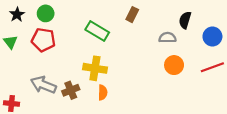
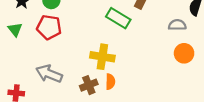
green rectangle: (97, 31) -> (118, 18), moved
brown cross: (71, 90) -> (89, 85), moved

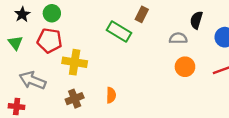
yellow cross: (102, 57) -> (75, 62), moved
gray arrow: (49, 74) -> (32, 80), moved
brown cross: (89, 85) -> (75, 99), moved

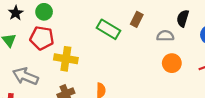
brown rectangle: (142, 14) -> (137, 19), moved

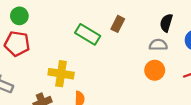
gray semicircle: (165, 36) -> (158, 45), moved
yellow cross: (66, 59) -> (61, 74), moved

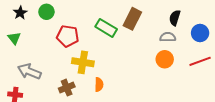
brown rectangle: (118, 24) -> (132, 19), size x1.5
red pentagon: (17, 44) -> (68, 36), moved

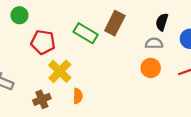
yellow cross: (83, 62) -> (60, 71), turned 35

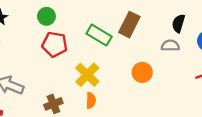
green circle: (19, 15) -> (46, 16), moved
orange circle: (151, 68) -> (142, 72), moved
yellow cross: (60, 71) -> (87, 75), moved

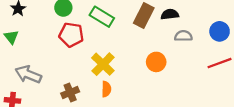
black semicircle: (178, 23) -> (170, 14), moved, turned 66
green rectangle: (99, 35) -> (102, 17), moved

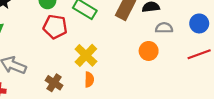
orange circle: (156, 62) -> (149, 51), moved
brown cross: (70, 92) -> (54, 83), turned -35

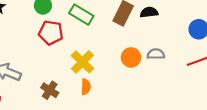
gray semicircle: (164, 28) -> (156, 54), moved
orange circle: (149, 51) -> (131, 57), moved

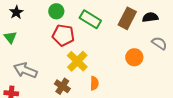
gray semicircle: (156, 54) -> (159, 43), moved, turned 35
yellow cross: (82, 62) -> (77, 61), moved

